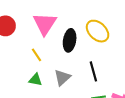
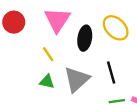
gray triangle: (62, 78) -> (77, 79), size x1.4

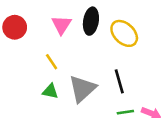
pink triangle: (57, 20) -> (61, 25), size x0.7
black ellipse: (85, 38) -> (91, 21), moved

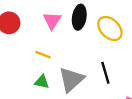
yellow line: (52, 62) -> (43, 55), turned -35

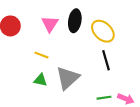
black line: (105, 73) -> (106, 60), moved

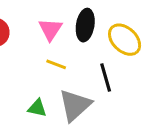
yellow line: (42, 55) -> (56, 64), moved
black line: (106, 60) -> (106, 77), moved

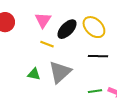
black ellipse: (85, 25) -> (67, 29), moved, turned 35
black line: (106, 77) -> (98, 56), moved, turned -72

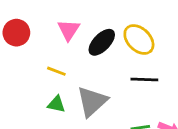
yellow line: (47, 44) -> (56, 71), moved

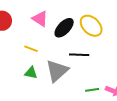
pink triangle: (69, 30) -> (40, 19), turned -30
black line: (144, 79) -> (79, 55), moved

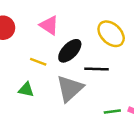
black ellipse: (64, 28) -> (70, 51), moved
green triangle: (31, 73) -> (26, 90), moved

